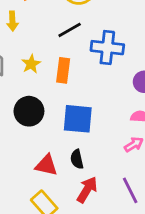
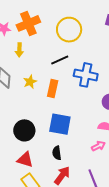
black circle: (29, 111) -> (24, 130), moved
red triangle: (46, 165) -> (25, 160), moved

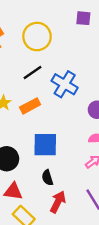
blue cross: (86, 75) -> (65, 84), turned 30
orange rectangle: (53, 88) -> (30, 106), turned 60

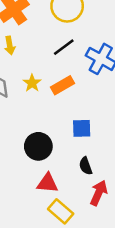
blue square: (45, 145) -> (82, 128), size x0.7

